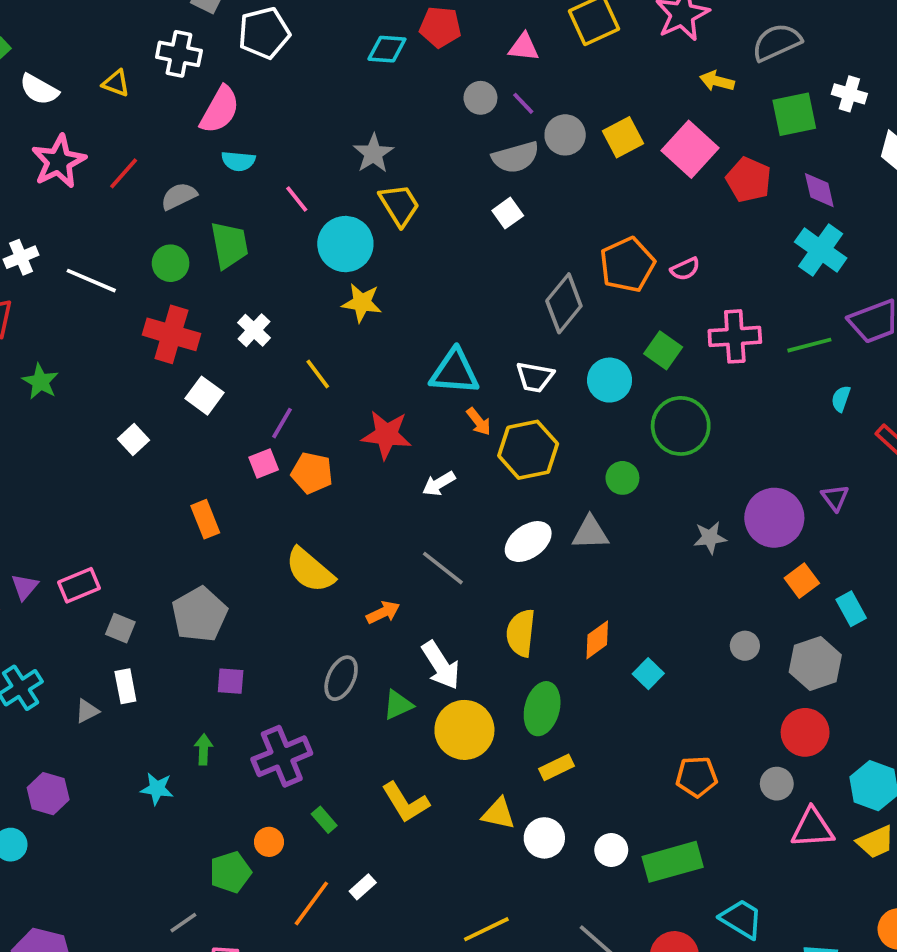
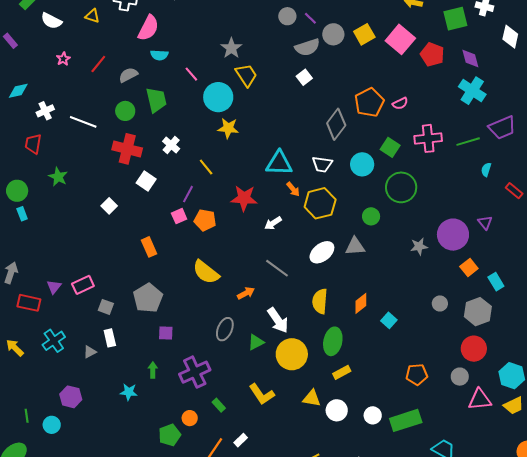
pink star: (59, 161) -> (63, 59), size x0.5

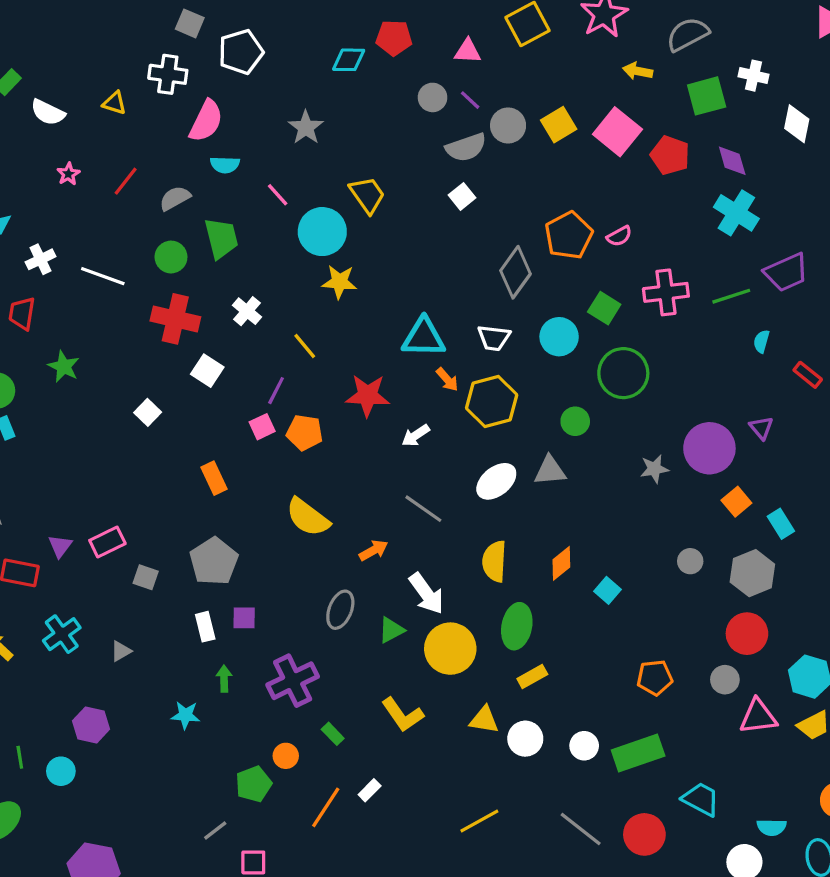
gray star: (231, 48) -> (306, 127), moved
white rectangle: (110, 338) -> (205, 627), moved

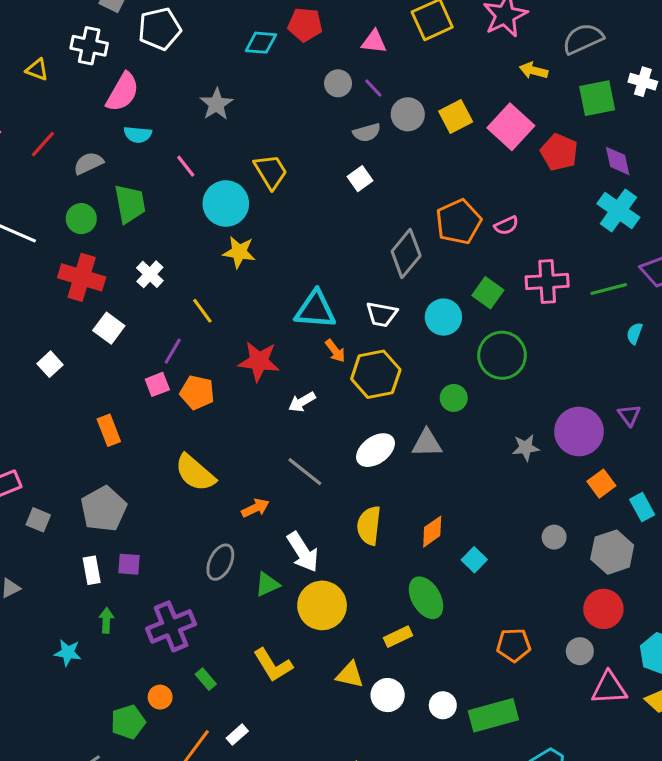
gray semicircle: (466, 147) -> (367, 133), size x0.7
green ellipse: (517, 626) -> (426, 598), moved, turned -45

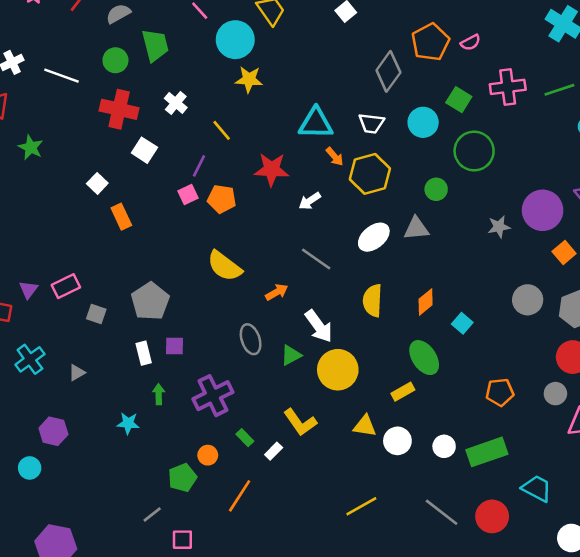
orange rectangle: (109, 430) -> (121, 217), moved
gray circle: (554, 537) -> (528, 300), size x1.5
gray ellipse: (220, 562) -> (251, 339), turned -40
white rectangle: (237, 735) -> (274, 451), moved

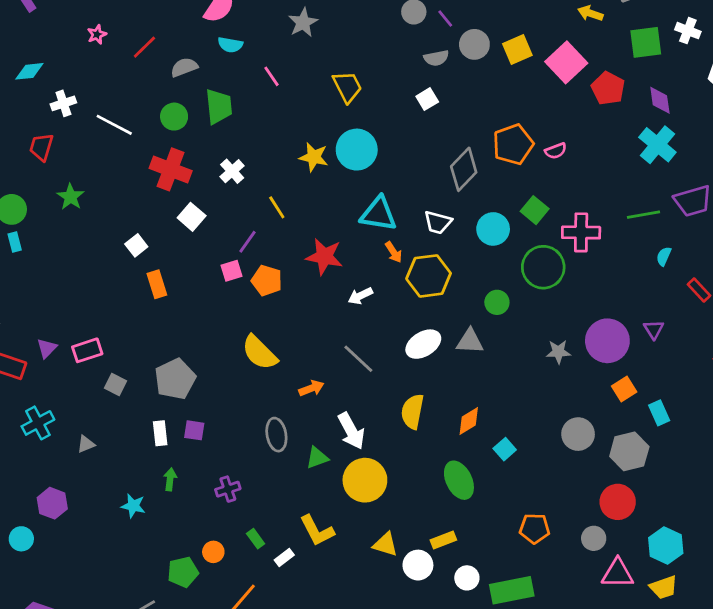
cyan circle: (235, 40) -> (357, 150), moved
pink cross: (508, 87) -> (581, 232), moved
yellow rectangle: (403, 392) -> (443, 540), moved
purple cross: (213, 396) -> (228, 489), size x0.6

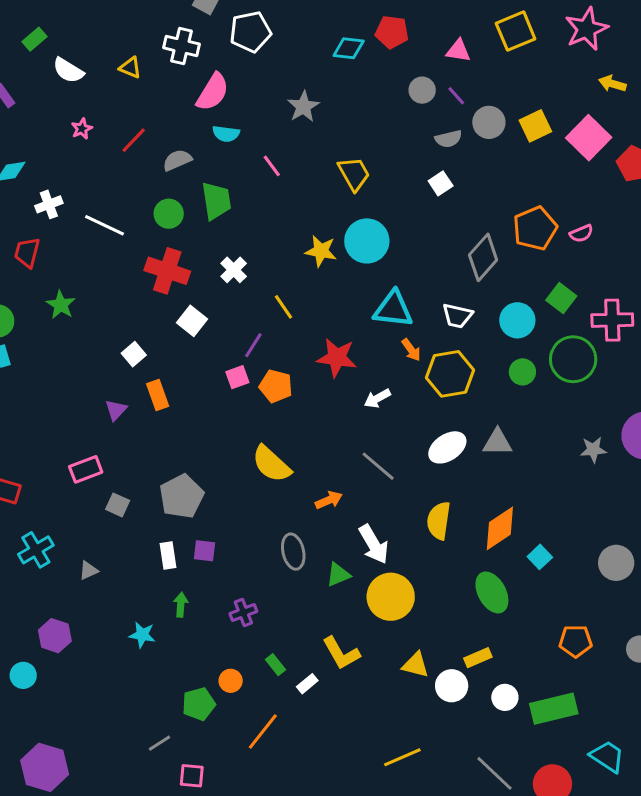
green circle: (497, 302) -> (522, 372), moved
purple triangle: (47, 348) -> (116, 410), moved
orange diamond: (469, 421) -> (500, 528), size x1.4
gray circle: (578, 434) -> (616, 563), moved

